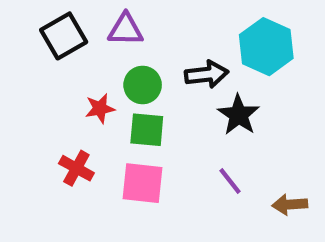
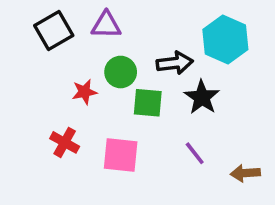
green square: (147, 130) -> (148, 103), moved

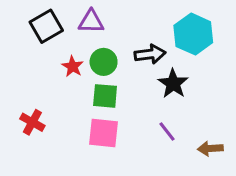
red star: (84, 92) -> (73, 67), moved, turned -30
green square: (148, 103) -> (105, 96), moved
red cross: (65, 142) -> (32, 122), moved

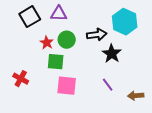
green square: (105, 96) -> (56, 62), moved

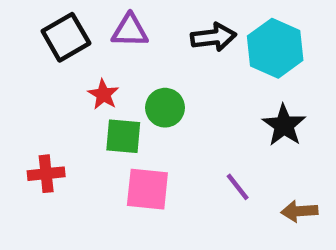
black arrow: (97, 35) -> (213, 37), moved
green circle: (67, 40) -> (165, 108), moved
black star: (112, 54) -> (284, 125), moved
red cross: (21, 79) -> (46, 174), turned -35

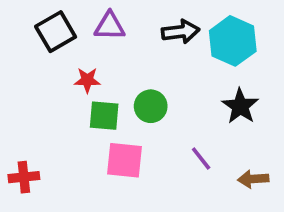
red star: (103, 94) -> (87, 80), turned -30
green circle: (165, 108) -> (151, 106), moved
red cross: (46, 174) -> (24, 177), moved

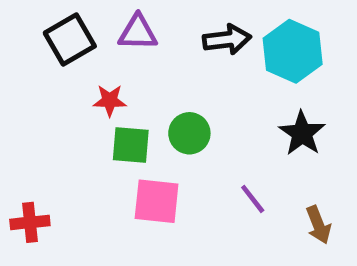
brown arrow: (253, 179) -> (318, 225), turned -108

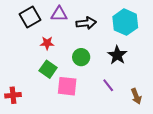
black arrow: (227, 39) -> (86, 23), moved
black star: (302, 133) -> (117, 55), moved
green square: (131, 145) -> (48, 69), moved, turned 30

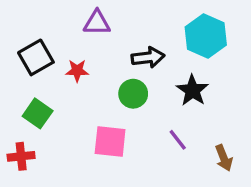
black square: (30, 17) -> (36, 57), moved
black arrow: (86, 23) -> (148, 57), moved
green square: (48, 69) -> (38, 113), moved

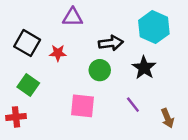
black square: (36, 57) -> (27, 43), turned -30

